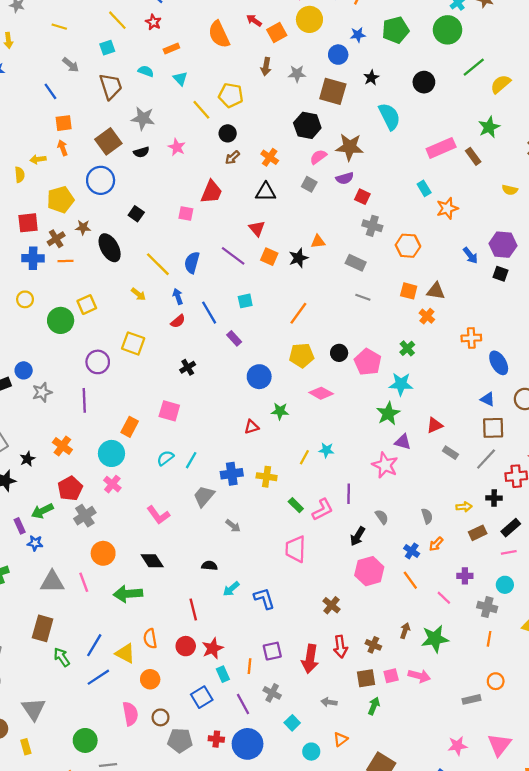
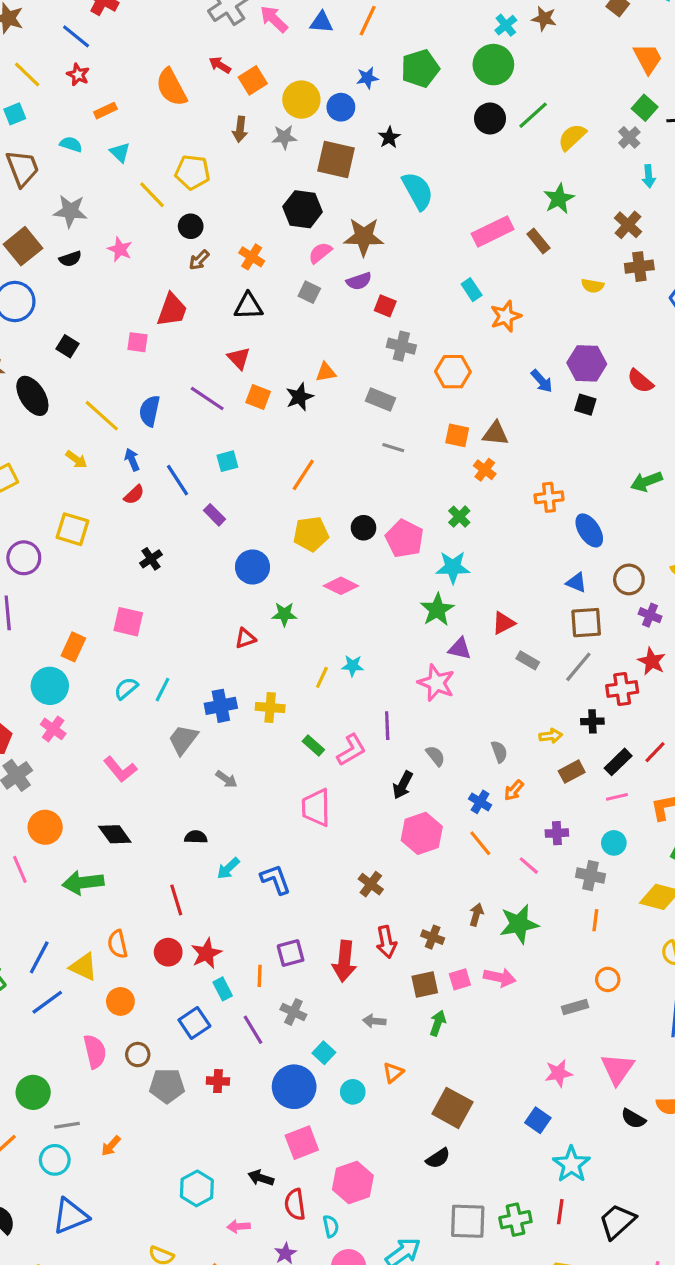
yellow circle: (309, 19) -> (301, 100), moved
black circle: (424, 82) -> (490, 119), moved
blue circle: (248, 744) -> (294, 1087), moved

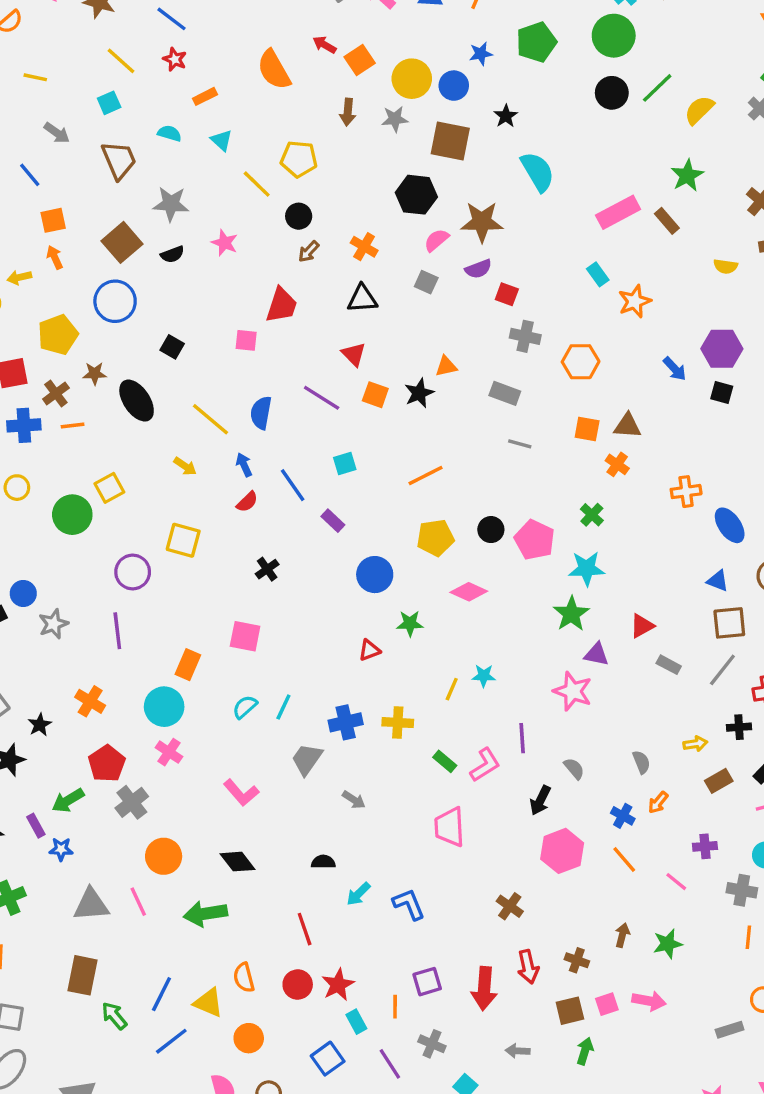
orange line: (303, 475) -> (426, 476), turned 32
green star: (519, 924) -> (668, 944), size x0.7

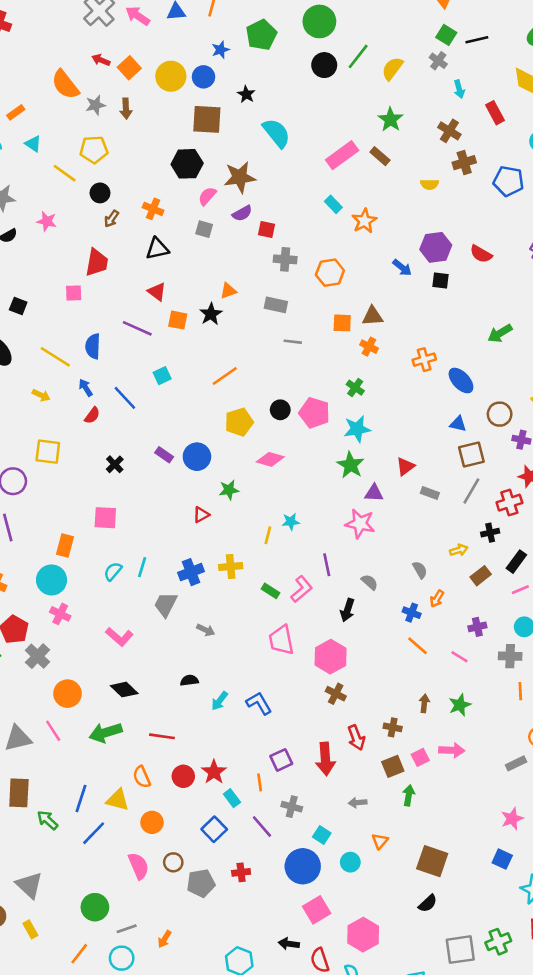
gray star: (395, 119) -> (95, 105), moved
purple rectangle: (333, 521) -> (164, 455), moved
pink hexagon: (562, 851) -> (331, 657), moved
red line: (305, 929) -> (162, 736), moved, turned -55

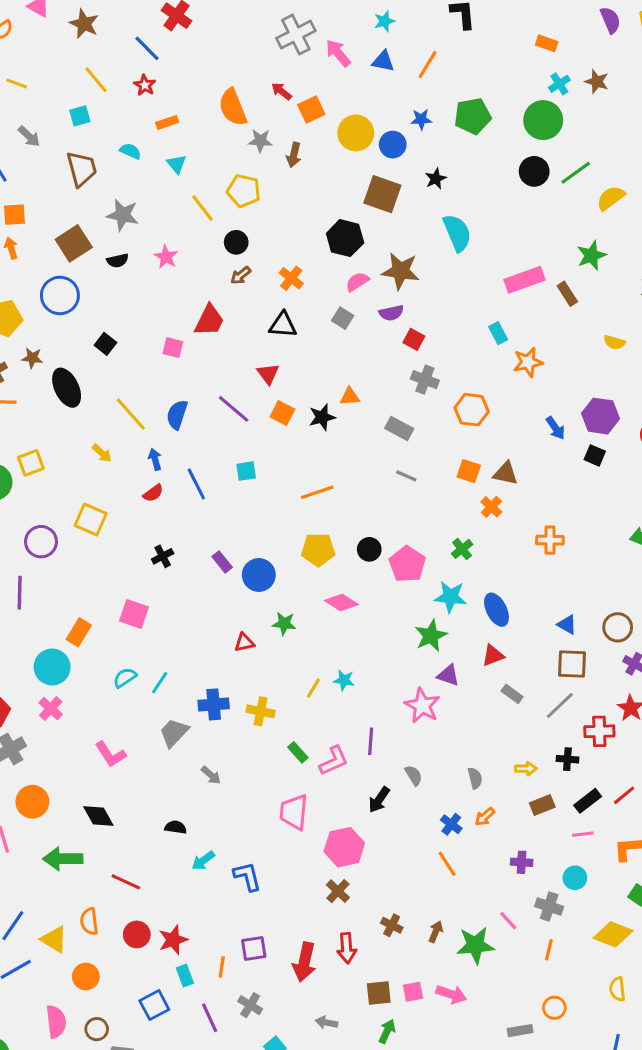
blue ellipse: (461, 380) -> (497, 610), moved
pink line: (459, 657) -> (508, 921), moved
green star: (460, 705) -> (475, 945), size x1.4
brown cross: (393, 727) -> (392, 925), moved

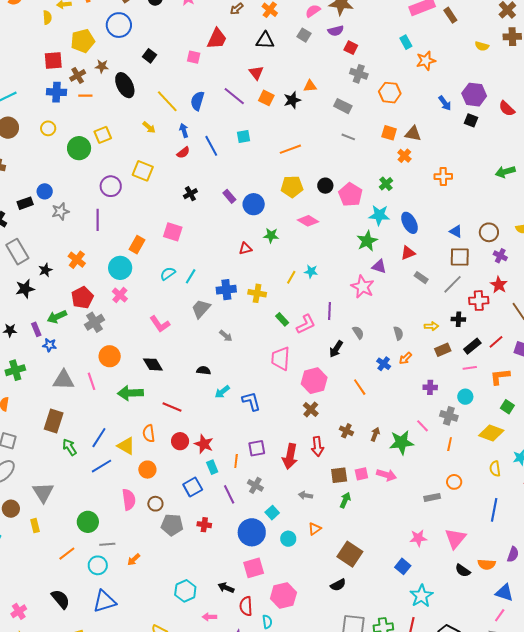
orange line: (447, 864) -> (360, 387), moved
red star: (173, 940) -> (204, 444), turned -30

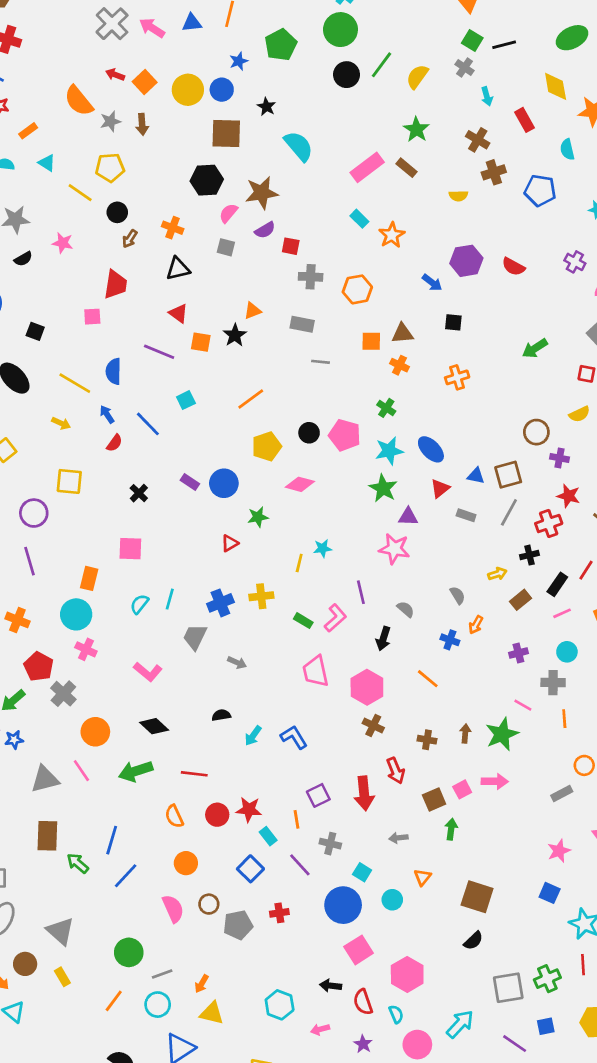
black square: (471, 120) -> (453, 322), moved
blue triangle: (456, 231) -> (476, 476), moved
yellow triangle: (126, 446) -> (212, 1013), moved

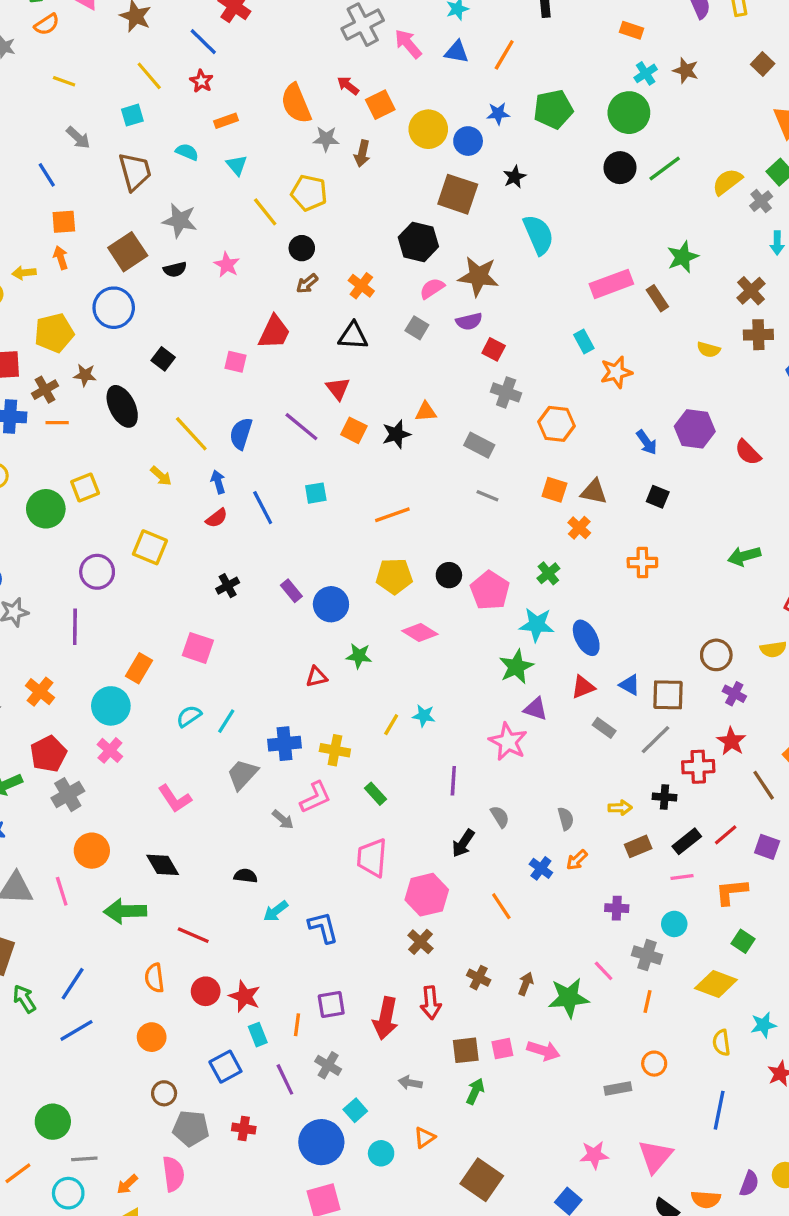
yellow semicircle: (417, 77) -> (727, 182), moved
pink L-shape: (335, 618) -> (315, 797), moved
pink semicircle: (173, 909) -> (173, 1174), moved

